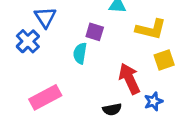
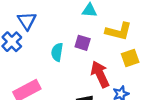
purple square: (95, 32) -> (83, 43), moved

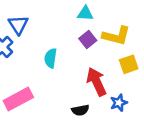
purple square: (83, 43) -> (88, 39), moved, turned 35

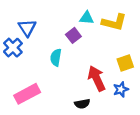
yellow L-shape: (116, 36) -> (114, 22), moved
purple square: (88, 39) -> (73, 35), moved
blue star: (119, 103) -> (121, 89), moved

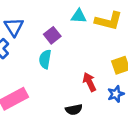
purple square: (73, 35) -> (52, 35), moved
red arrow: (97, 78) -> (89, 82), size x0.7

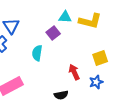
purple square: (52, 35) -> (53, 33), moved

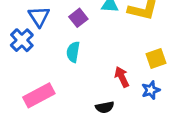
purple square: (53, 33) -> (78, 18), moved

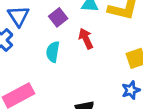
red arrow: (122, 77) -> (86, 39), moved

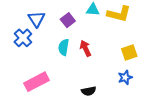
red arrow: (86, 39) -> (86, 48), moved

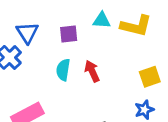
purple square: (68, 20) -> (69, 34), turned 32

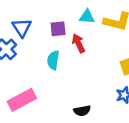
red arrow: (92, 71) -> (79, 43), moved

